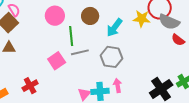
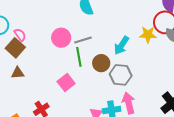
brown circle: (90, 16) -> (101, 63), moved
gray line: (80, 52) -> (83, 40), moved
pink arrow: (118, 86) -> (129, 103), size x1.5

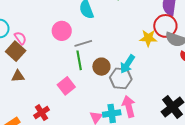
pink circle: (61, 38) -> (62, 31), moved
cyan arrow: (121, 45) -> (127, 64), moved

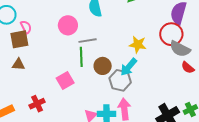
yellow star: (148, 38) -> (138, 45), moved
brown square: (16, 51) -> (19, 39), turned 30

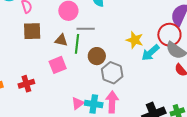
brown square: (19, 39) -> (32, 31), moved
brown triangle: (18, 64) -> (61, 40), moved
cyan arrow: (129, 67) -> (150, 53), moved

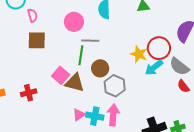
red circle: (169, 35) -> (159, 48), moved
brown triangle: (61, 40) -> (75, 83), moved, size x1.5
pink square: (58, 65) -> (61, 75), turned -30

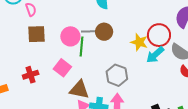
pink circle: (74, 22) -> (70, 36), moved
brown circle: (100, 68) -> (104, 32), moved
brown triangle: (75, 83) -> (79, 90), moved
red cross: (29, 93) -> (31, 75), moved

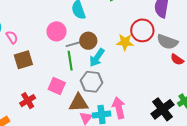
pink circle: (70, 36) -> (57, 31), moved
cyan arrow: (155, 55) -> (97, 58), moved
gray hexagon: (117, 75) -> (92, 82), moved

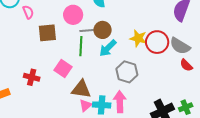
red circle: (142, 30) -> (157, 42), moved
brown square: (23, 60) -> (47, 33), moved
gray hexagon: (92, 82) -> (127, 72), moved
red cross: (28, 101) -> (32, 77), turned 35

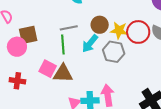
pink circle: (73, 15) -> (17, 47), moved
brown circle: (103, 30) -> (100, 25), moved
gray hexagon: (127, 72) -> (114, 52), moved
brown triangle: (81, 89) -> (63, 73), moved

